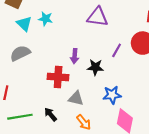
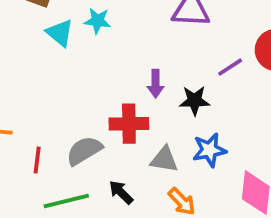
purple line: (117, 50) -> (230, 67), turned 32
gray semicircle: (20, 53) -> (84, 151), moved
blue star: (112, 95) -> (209, 150), moved

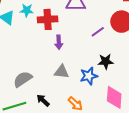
black star: (194, 101) -> (106, 61), moved
red cross: (129, 124) -> (48, 19), moved
gray triangle: (164, 160) -> (62, 72), moved

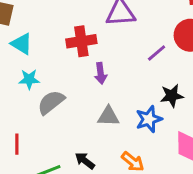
cyan star: (27, 10) -> (29, 79), moved
gray semicircle: (23, 79) -> (51, 102), moved

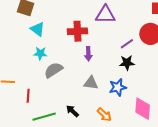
black star: (172, 96) -> (127, 63), moved

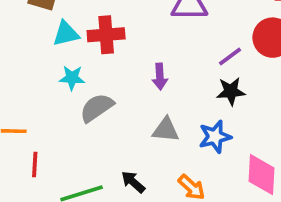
cyan triangle: (38, 29) -> (66, 34), turned -49
red cross: (77, 31) -> (106, 35), moved
red line: (28, 96) -> (35, 165), moved

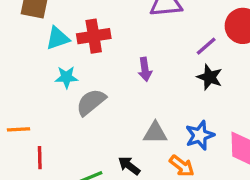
black star: (231, 91) -> (210, 77), turned 30
gray triangle: (166, 130) -> (155, 133), moved
blue star: (215, 137) -> (200, 135), moved

